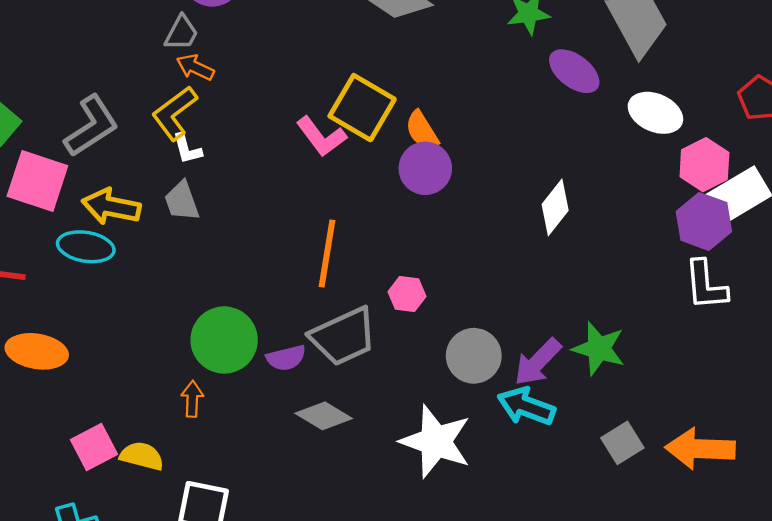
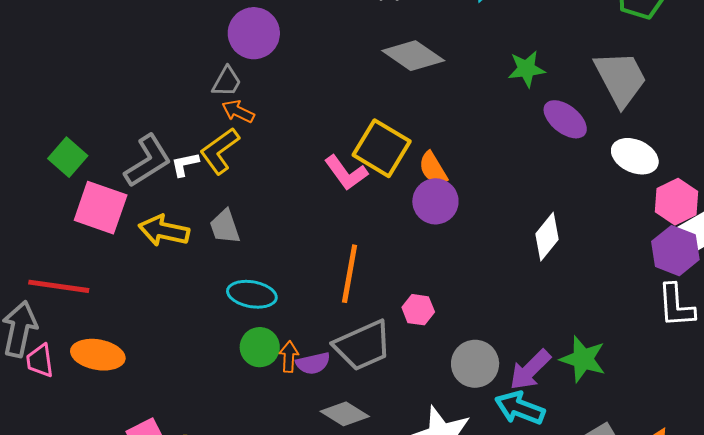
white L-shape: (187, 149) -> (185, 164), moved, turned 92
cyan ellipse: (86, 247) -> (252, 294), moved
green circle: (224, 340) -> (260, 347), size x0.7
orange arrow: (192, 399) -> (289, 357), moved

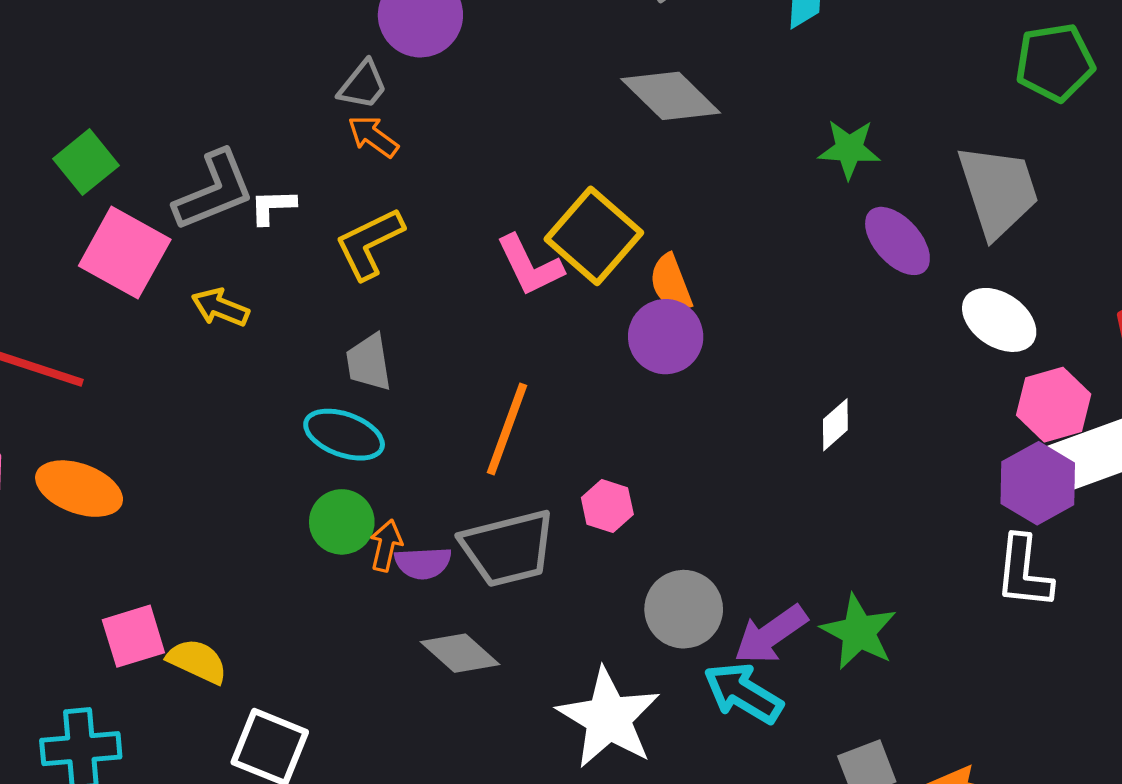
yellow L-shape: (220, 151) -> (369, 243), moved
gray trapezoid: (225, 227) -> (369, 362), moved
yellow arrow: (164, 231) -> (220, 307), size x0.7
white diamond: (547, 237) -> (835, 425), size x0.7

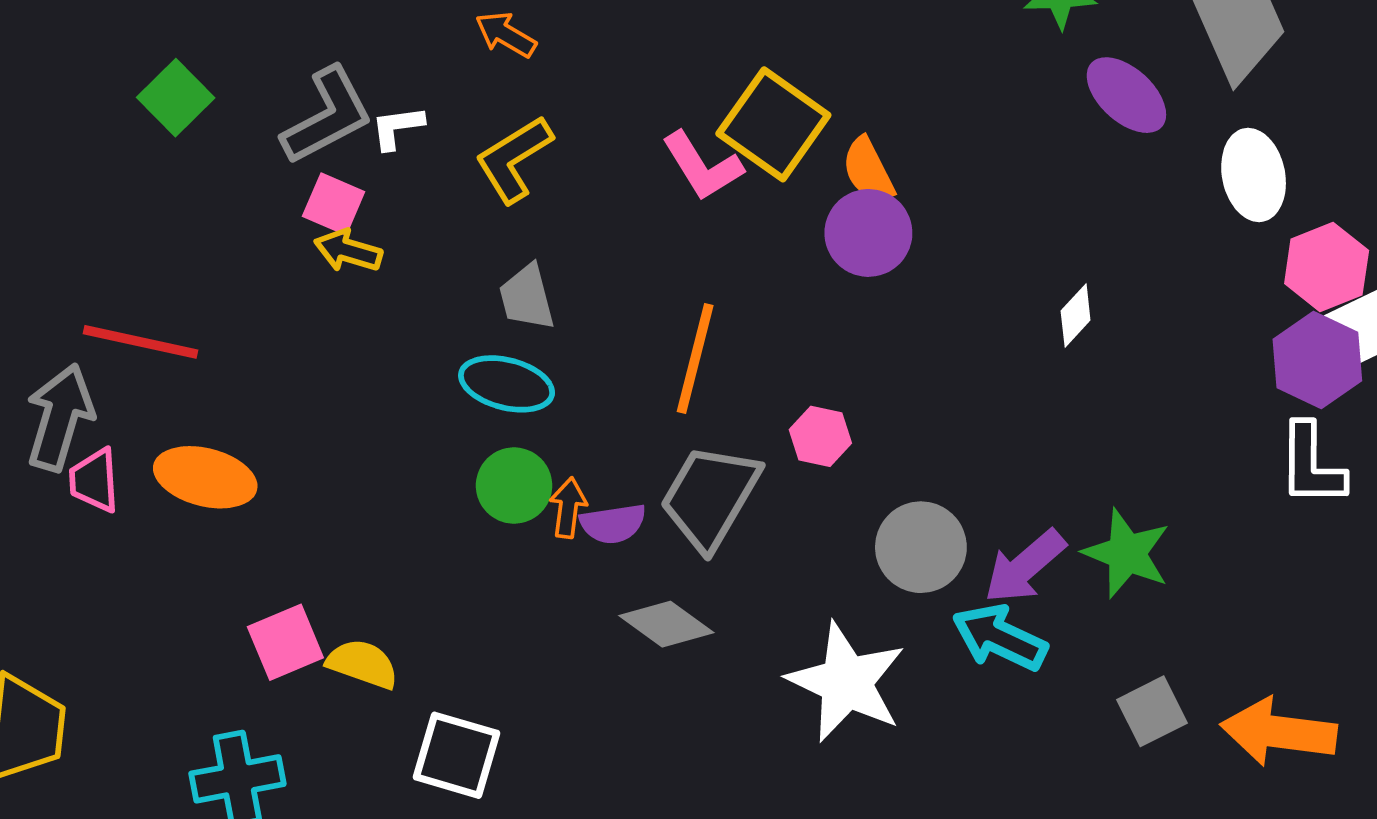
pink square: (125, 253) -> (334, 204), moved, size x0.6
white ellipse: (999, 320) -> (1254, 175), turned 50
gray trapezoid: (508, 548) -> (710, 497), turned 140

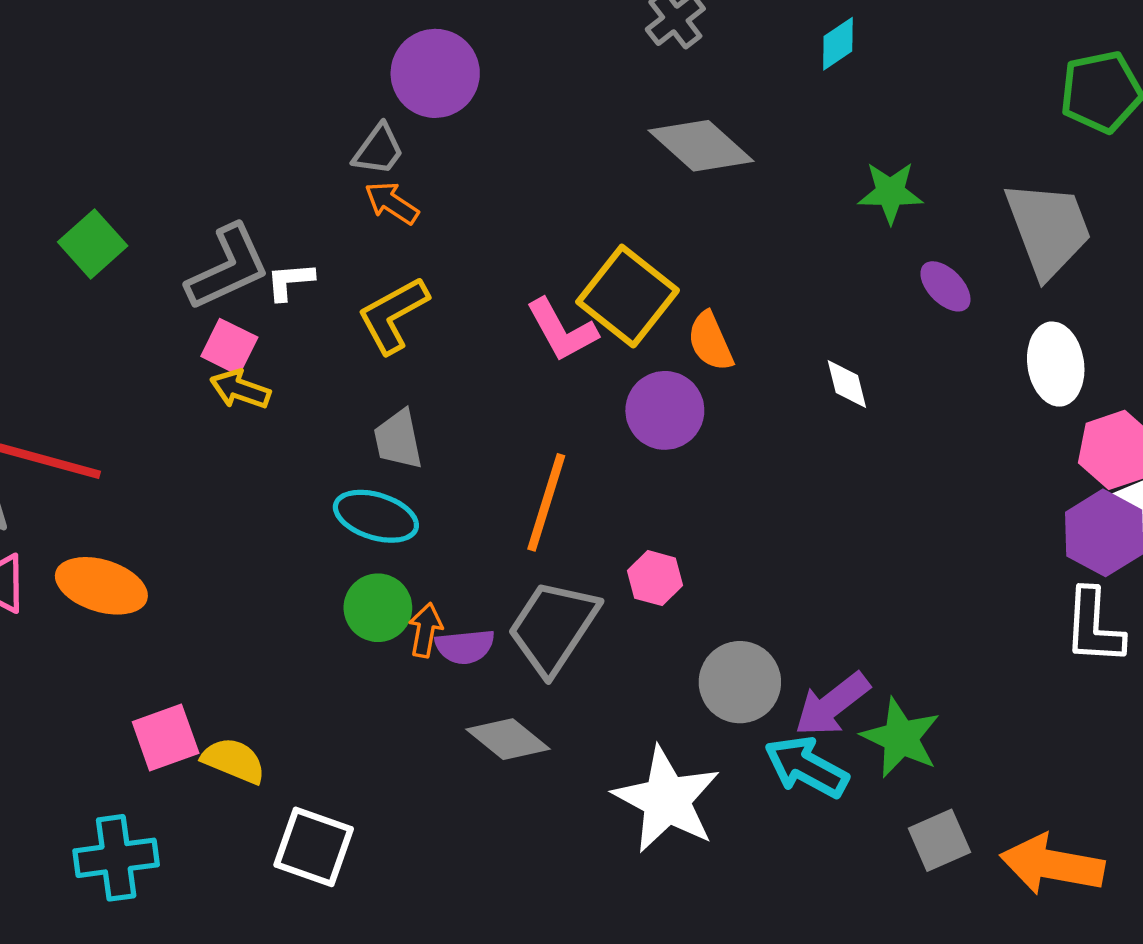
purple ellipse: (1126, 95) -> (945, 286), size x0.7
purple circle: (868, 233) -> (665, 410), moved
white diamond: (1076, 316) -> (847, 384), moved, turned -60
green star: (1127, 553) -> (901, 738), moved

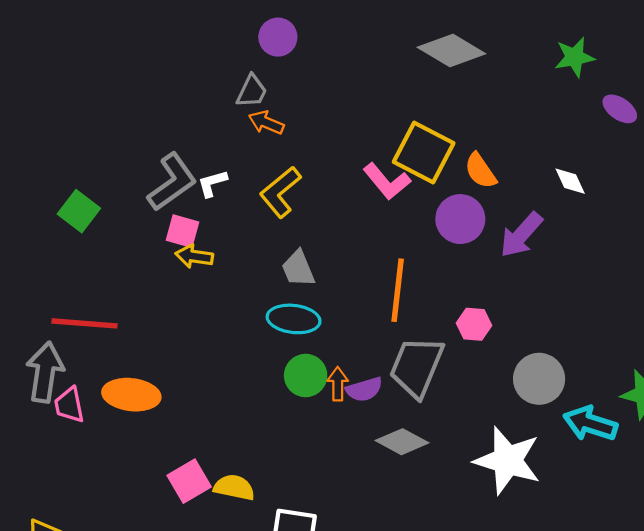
purple circle: (435, 73) -> (278, 37), size x0.7
green square: (93, 244) -> (79, 211), moved
purple arrow: (832, 704) -> (521, 235), moved

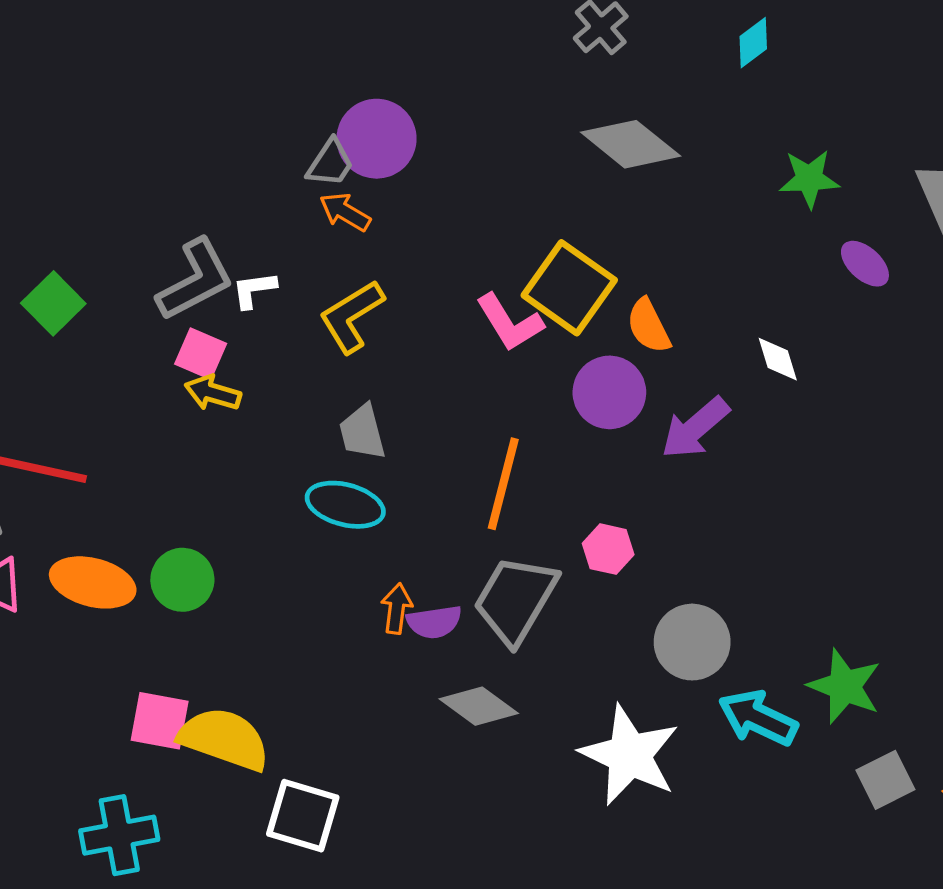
purple circle: (278, 37) -> (377, 139), moved, size x1.4
green circle: (306, 375) -> (182, 580), moved
pink square: (189, 481) -> (160, 721), turned 33
yellow semicircle: (234, 487) -> (224, 739), size x1.5

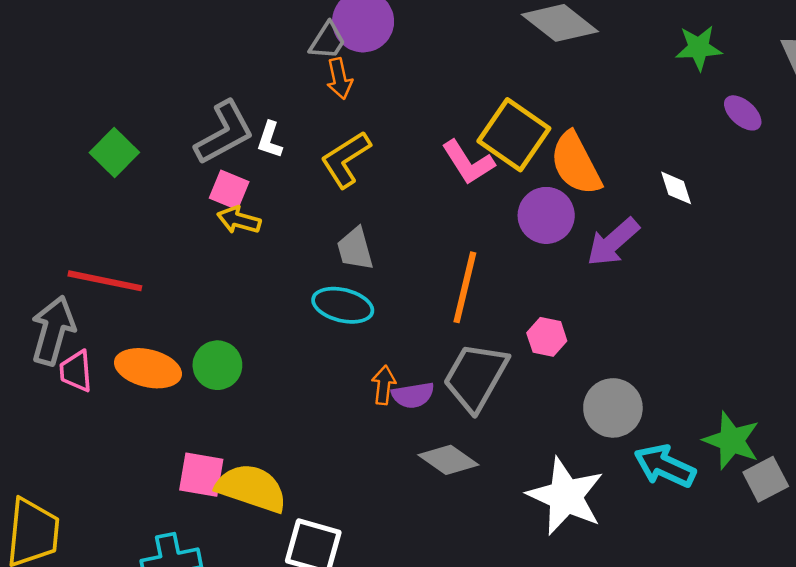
orange arrow: (345, 212) -> (339, 79), turned -132
white L-shape: (254, 290) -> (270, 140), turned -63
orange semicircle: (649, 326) -> (576, 164), size x1.5
gray square: (885, 780) -> (766, 479), moved

